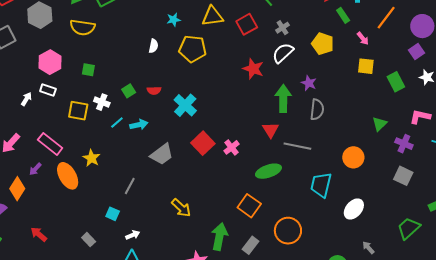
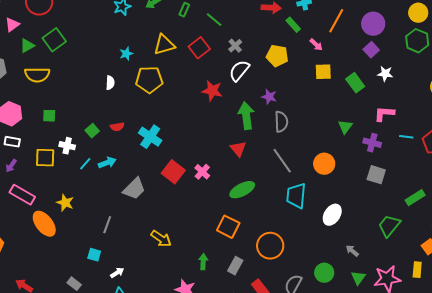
gray line: (297, 146) -> (282, 161), moved, turned 52
purple arrow: (35, 169) -> (11, 166), moved
green arrow: (219, 237) -> (203, 262), size x0.6

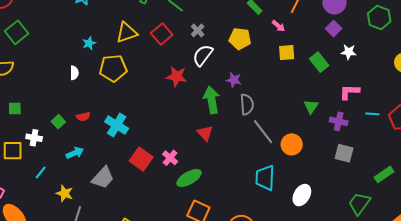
gray line: (282, 161) -> (263, 132), moved
cyan line: (85, 164) -> (41, 172), moved
green ellipse: (242, 190) -> (189, 178), moved
yellow star: (65, 203) -> (65, 193), moved

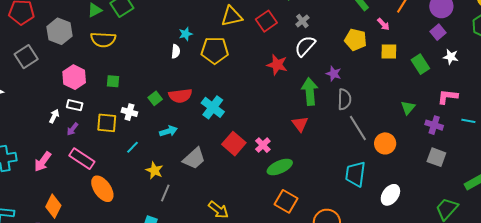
yellow pentagon: (240, 39) -> (356, 40), moved
cyan star: (89, 43) -> (186, 34), moved
red semicircle: (83, 117) -> (180, 96), size x1.6

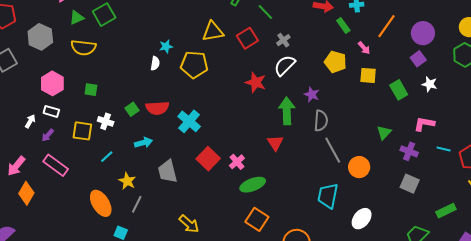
gray trapezoid: (194, 158) -> (168, 171), turned 115
orange ellipse: (102, 189) -> (101, 203), moved
orange diamond: (53, 206) -> (26, 193), moved

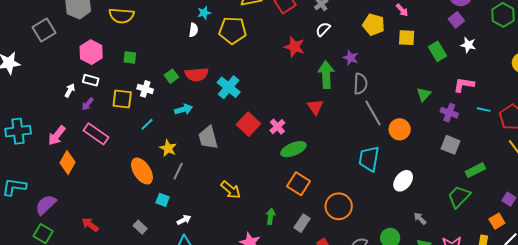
white semicircle: (285, 65) -> (323, 29), size x0.7
green rectangle: (446, 211) -> (475, 170), moved

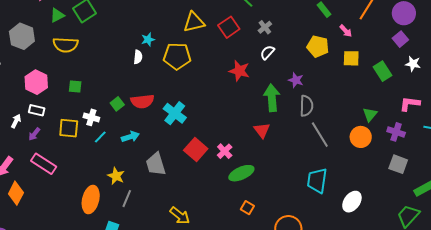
cyan line: (147, 124) -> (100, 137), moved
orange circle: (400, 129) -> (361, 137), moved
orange ellipse: (142, 171) -> (91, 200), turned 48
orange square: (298, 184) -> (247, 208), size x0.6

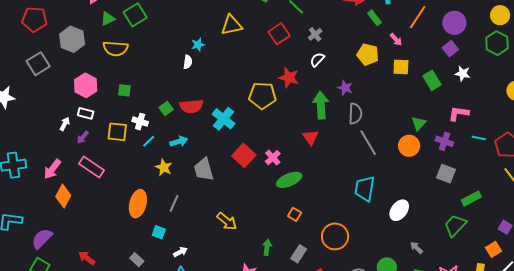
yellow triangle: (194, 22) -> (232, 25), moved
yellow pentagon: (177, 56) -> (262, 96), moved
yellow star: (116, 176) -> (164, 167), moved

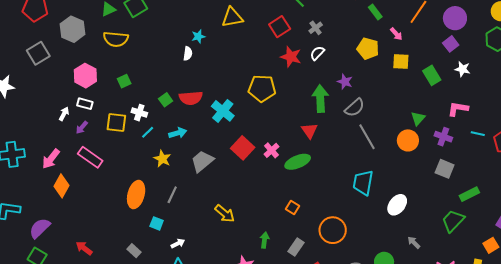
red star: (289, 78) -> (291, 57), moved
green square: (124, 90) -> (124, 81), turned -32
gray semicircle: (355, 114) -> (355, 108), turned 45
gray trapezoid: (204, 169) -> (202, 161), turned 65
green ellipse: (289, 180) -> (298, 162), moved

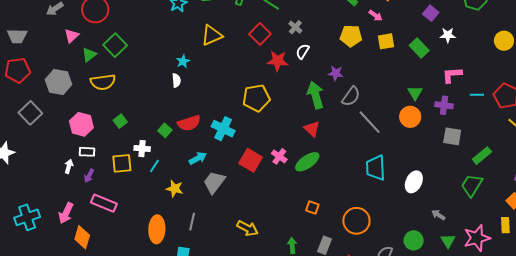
cyan arrow: (178, 133) -> (198, 158), moved

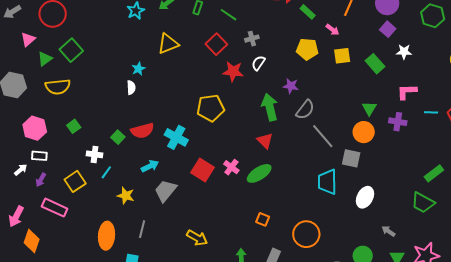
gray cross: (295, 27) -> (252, 39), turned 32
gray square: (452, 136) -> (351, 158), moved
yellow square: (122, 163) -> (75, 181), moved, turned -30
white arrow: (69, 166) -> (21, 170), turned 32
green trapezoid: (472, 185) -> (423, 203), turned -95

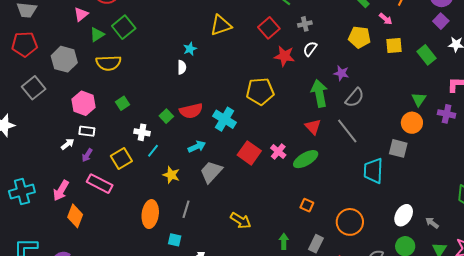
gray line: (323, 136) -> (347, 131), moved
white ellipse: (365, 197) -> (404, 215), moved

